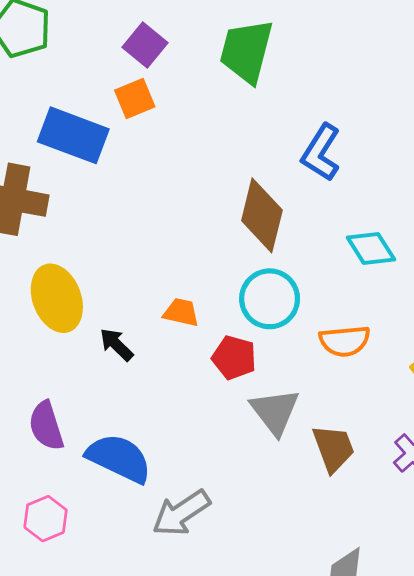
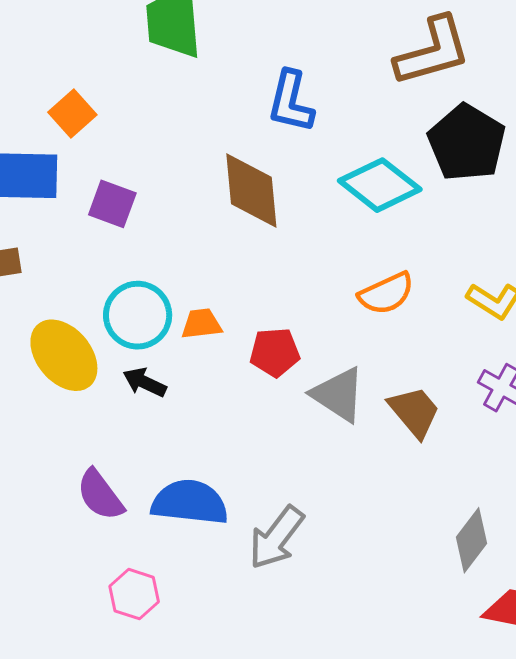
purple square: (145, 45) -> (112, 204), moved
cyan diamond: (371, 248) -> (380, 185), size x1.4
cyan circle: (270, 299) -> (138, 315), moved

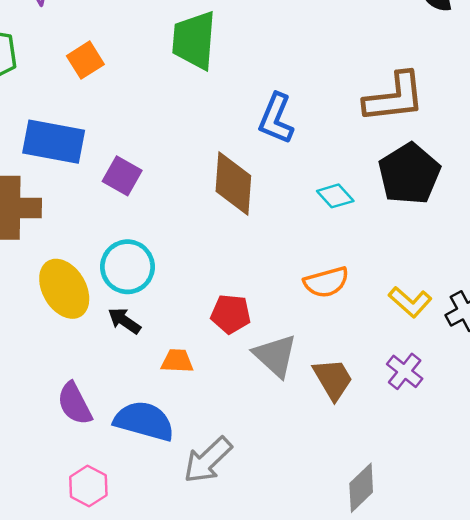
orange square: (72, 113) -> (85, 60), moved
cyan diamond: (380, 185) -> (335, 196), size x0.6
orange trapezoid: (201, 324) -> (177, 361), moved

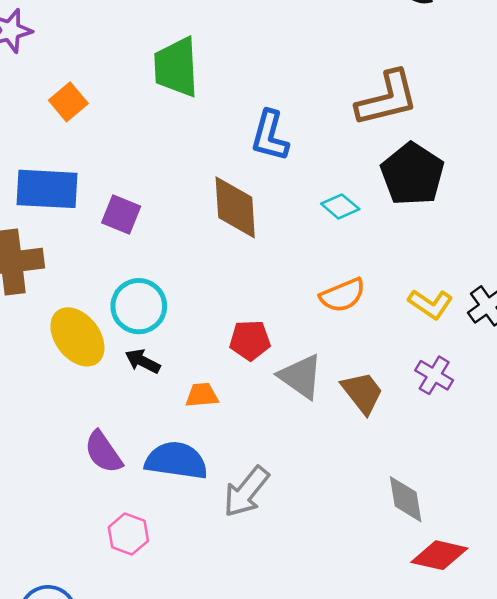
gray diamond: (361, 488) -> (406, 499), turned -48

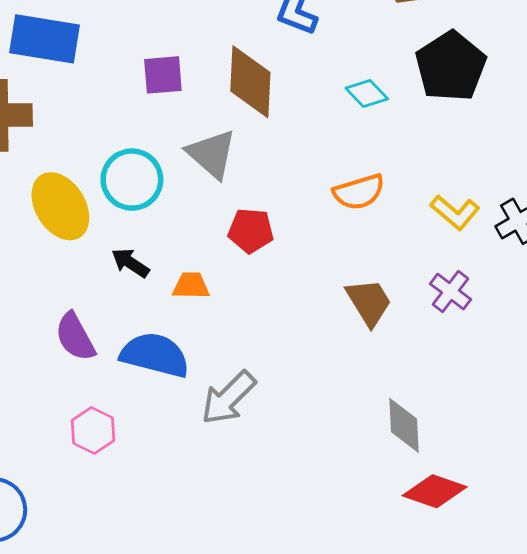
purple square: (121, 215) -> (163, 75), moved, turned -33
black arrow: (143, 361) -> (130, 263), moved
gray triangle: (301, 376) -> (212, 154), moved

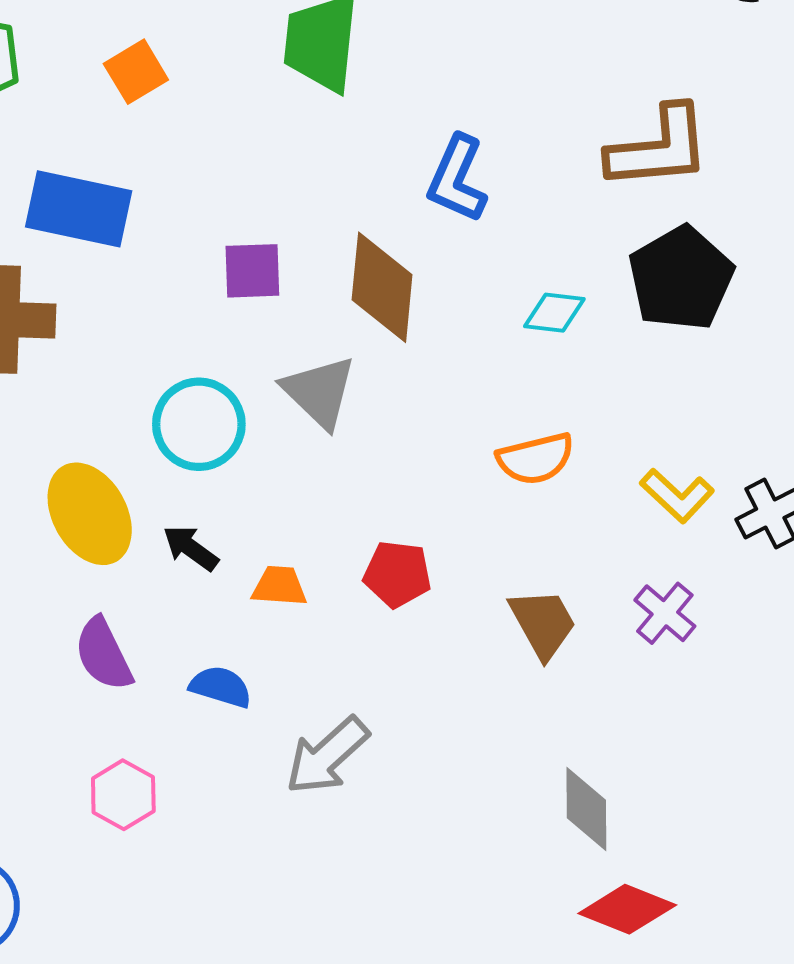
cyan diamond: (367, 93) -> (554, 313), turned -42
yellow ellipse: (60, 206) -> (90, 514), moved
red pentagon: (251, 231) -> (397, 574), moved
blue semicircle: (155, 355) -> (221, 687), size x0.6

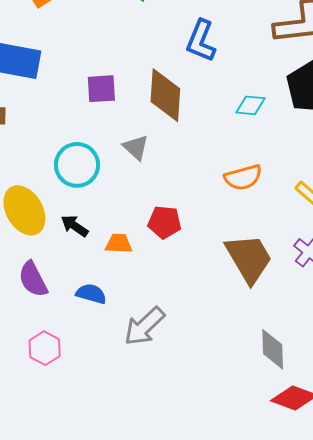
gray triangle: (319, 392) -> (136, 147), size x0.7
red pentagon: (397, 574) -> (165, 222), moved
brown trapezoid: (543, 623) -> (249, 258), size x1.4

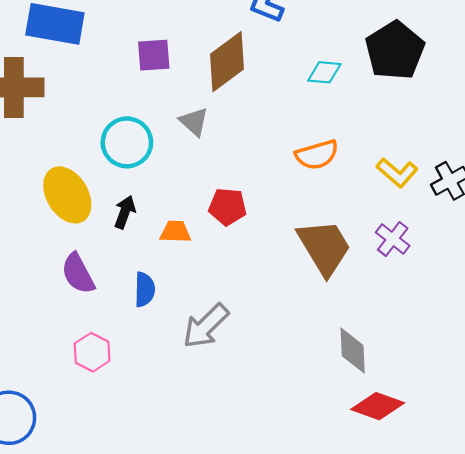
brown diamond: (165, 95) -> (227, 62), turned 50
black arrow: (75, 226) -> (125, 212), turned 76
blue semicircle: (91, 294) -> (145, 289), turned 76

